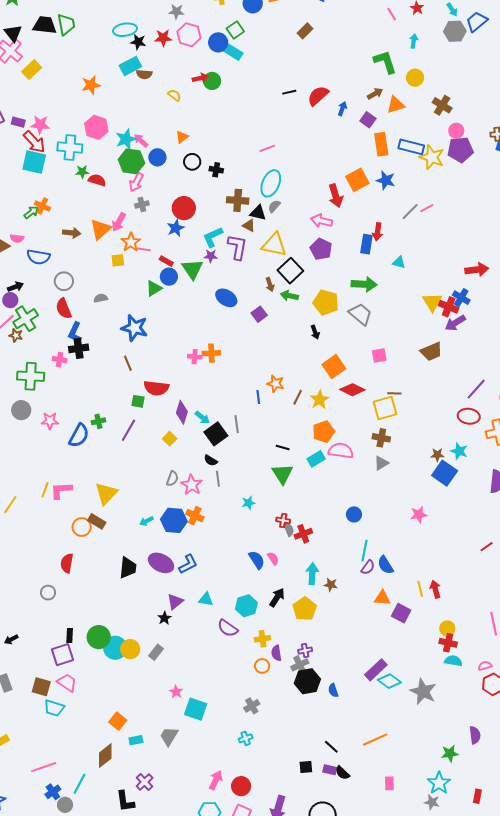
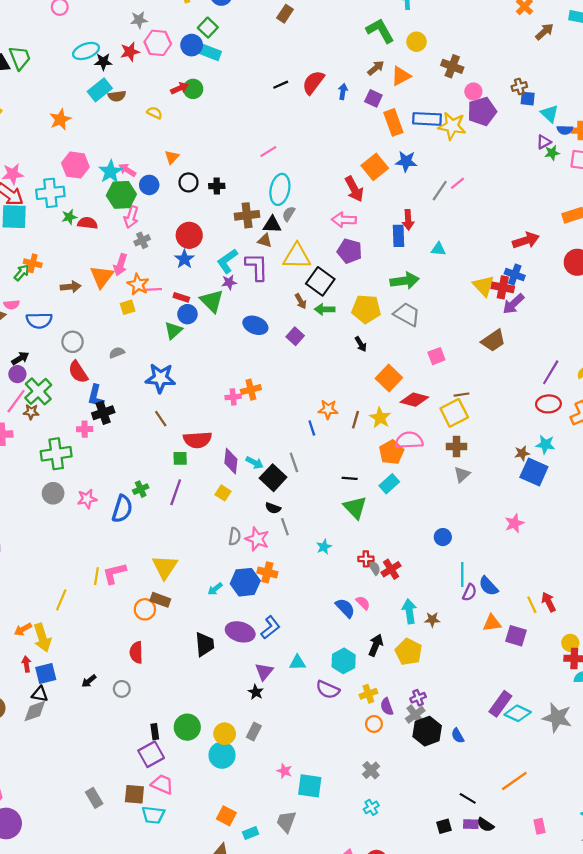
pink semicircle: (341, 451) -> (409, 440), moved
black arrow: (11, 639) -> (89, 681), moved
cyan circle: (115, 648) -> (222, 755), moved

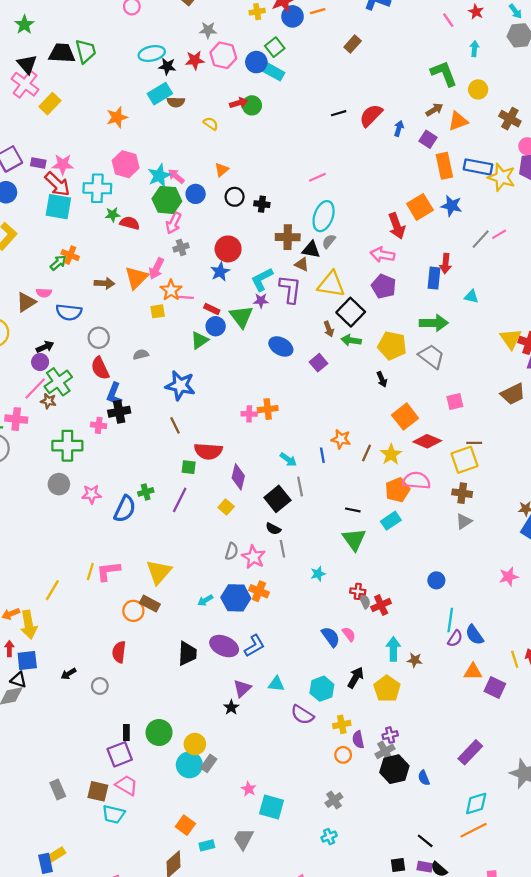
cyan arrow: (255, 463) -> (288, 460), moved
cyan diamond: (518, 713) -> (476, 803), moved, turned -50
gray rectangle: (254, 732) -> (209, 763), moved

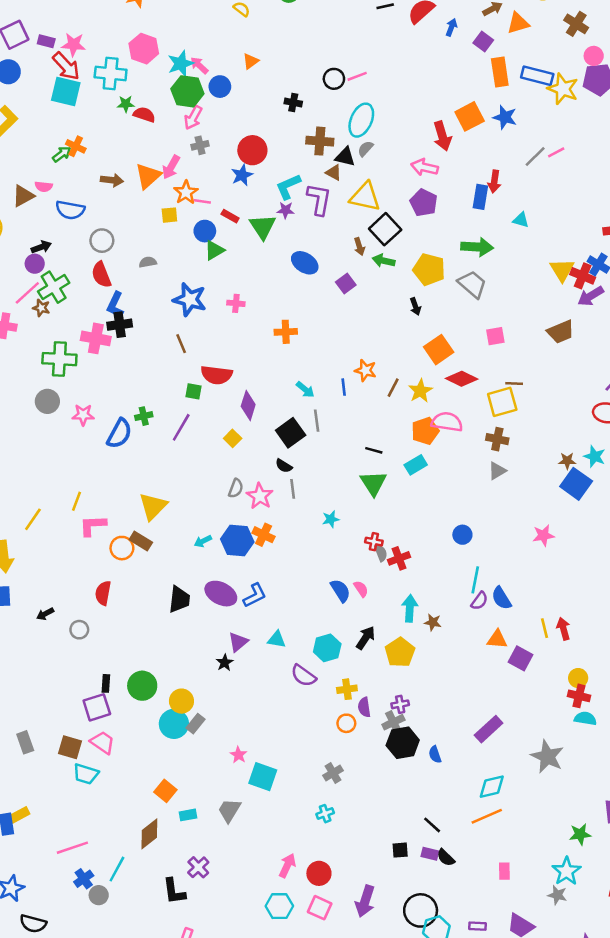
black circle: (235, 197) -> (334, 79), moved
blue circle: (216, 326) -> (205, 231), moved
pink cross: (249, 414) -> (236, 303), moved
pink cross: (99, 425) -> (96, 338), size x1.6
pink L-shape: (108, 571) -> (93, 525), moved

